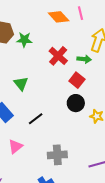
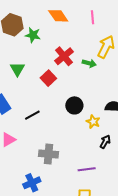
orange diamond: (59, 17) -> (58, 16), moved
red square: (77, 80) -> (48, 78), moved
green triangle: (21, 84) -> (17, 69), moved

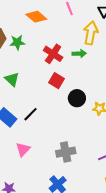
red square: (48, 78) -> (57, 81), moved
black line: (32, 115) -> (31, 114), moved

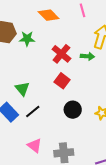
green triangle: (12, 79) -> (22, 89), moved
black circle: (77, 98) -> (73, 110), moved
pink triangle: (23, 149) -> (35, 145), moved, turned -42

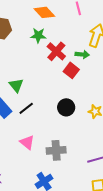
green star: (27, 39) -> (38, 35), moved
red square: (62, 81) -> (71, 70), moved

